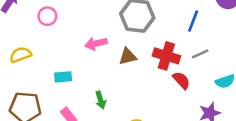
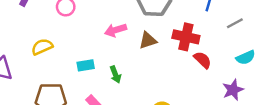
gray line: (200, 54) -> (235, 23), moved
green arrow: (101, 100) -> (115, 74), moved

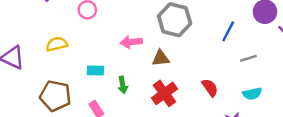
red cross: (186, 37) -> (164, 93), moved, turned 30

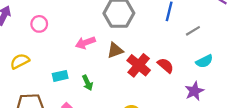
red cross: (164, 93) -> (139, 65), moved

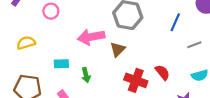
pink arrow: (85, 43) -> (91, 37), size x1.4
brown triangle: (115, 50) -> (118, 49), turned -35
red cross: (139, 65) -> (136, 80), moved, turned -30

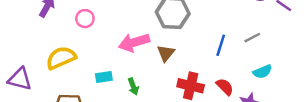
blue line: (175, 22) -> (221, 45), moved
yellow semicircle: (26, 43) -> (61, 58), size x1.4
red semicircle: (162, 72) -> (225, 87), moved

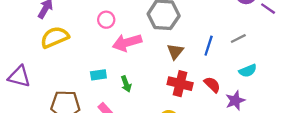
pink circle: (85, 19) -> (106, 20), moved
brown triangle: (166, 53) -> (175, 51), moved
yellow semicircle: (61, 58) -> (55, 37), moved

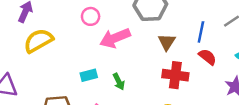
red semicircle: (212, 85) -> (207, 57), moved

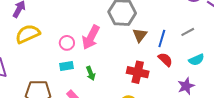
pink circle: (91, 16) -> (67, 43), moved
pink arrow: (115, 38) -> (91, 37), turned -45
brown triangle: (167, 42) -> (140, 35), moved

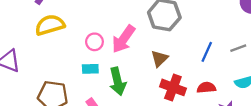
brown triangle: (140, 35) -> (159, 59), moved
red semicircle: (165, 60) -> (206, 88), moved, turned -56
green arrow: (91, 73) -> (118, 81), size x1.6

